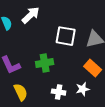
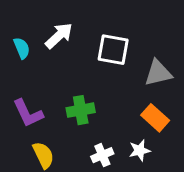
white square: (66, 36) -> (113, 50), moved
white cross: (59, 92) -> (102, 155), turned -32

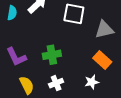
cyan semicircle: (22, 48) -> (12, 13), turned 32
white cross: (102, 155) -> (56, 83), moved

